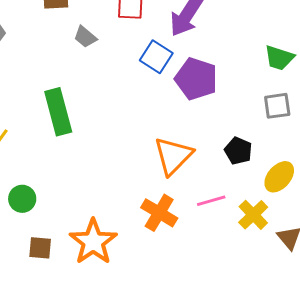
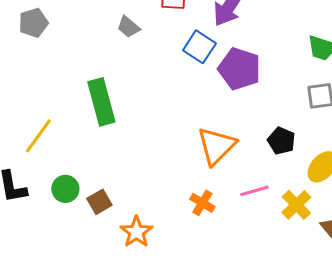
orange cross: (159, 213) -> (202, 203), size x0.7
orange star: (93, 242) -> (136, 232), size x0.7
brown square: (40, 248) -> (99, 202), moved, turned -35

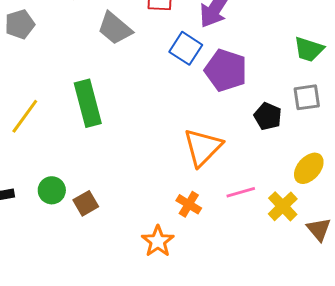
gray trapezoid: (128, 27) -> (115, 28), size x1.5
yellow line: (38, 136) -> (25, 116), moved
black pentagon: (281, 141) -> (268, 116), moved
orange star: (136, 232) -> (158, 241), moved

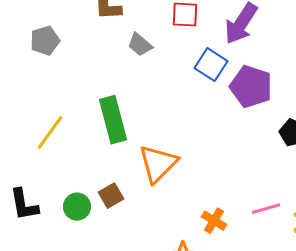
gray trapezoid: (115, 28) -> (140, 45), size x0.7
orange triangle: (203, 147) -> (158, 164), moved
brown square: (86, 203) -> (111, 196), moved

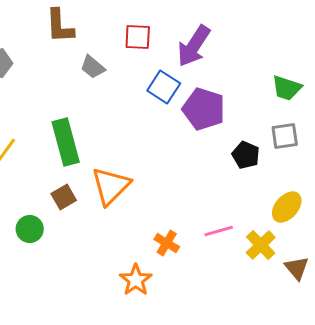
brown square: (111, 196) -> (64, 197), moved

